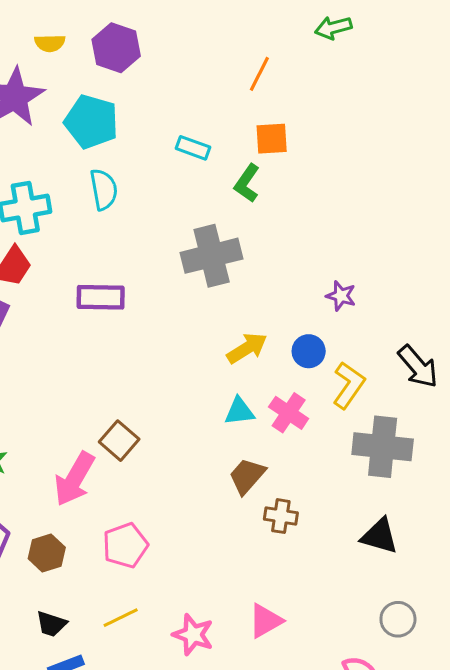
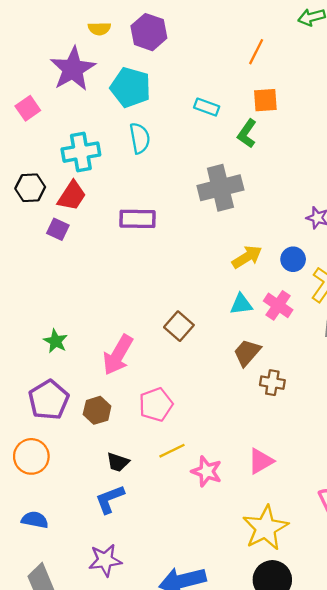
brown square: (119, 441) -> (179, 326), moved
yellow line: (121, 618) -> (172, 451), moved
black trapezoid: (51, 624) -> (118, 462), moved

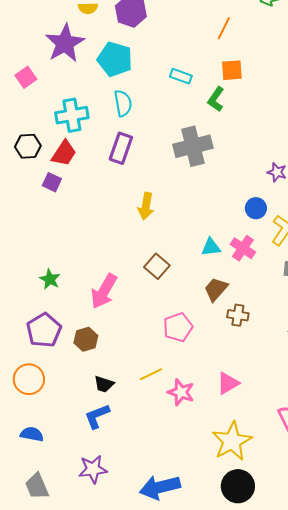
purple rectangle: (137, 219) -> (121, 148), moved, turned -72
yellow arrow: (247, 257) -> (146, 206), moved, turned 132
pink pentagon: (156, 405) -> (178, 327), moved

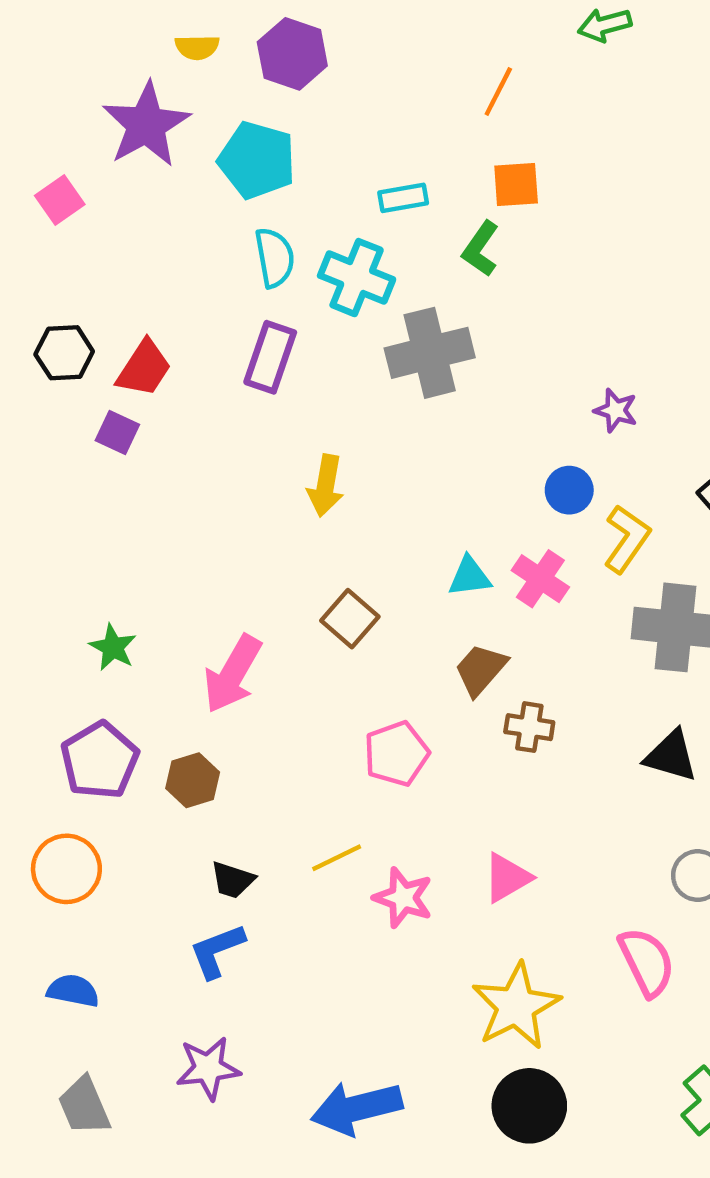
cyan rectangle: (181, 76) -> (403, 198), turned -30
cyan cross: (72, 115) -> (357, 278), moved, turned 32

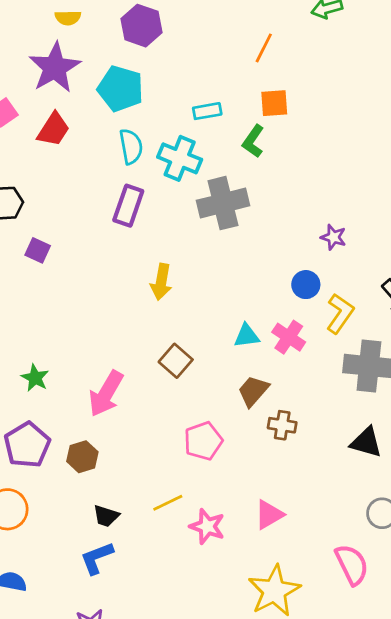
yellow semicircle: (197, 47) -> (68, 18), moved
red trapezoid: (144, 368) -> (53, 129), moved

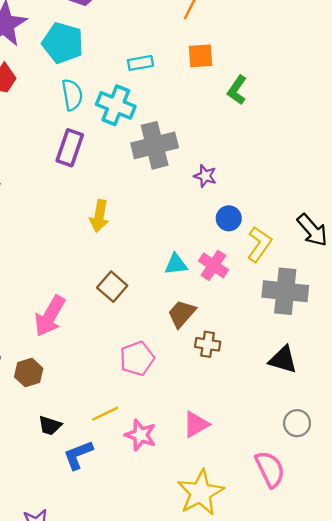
green L-shape: (253, 141) -> (237, 90), moved
purple star: (333, 237) -> (205, 176), moved
blue L-shape: (97, 558) -> (78, 455), moved

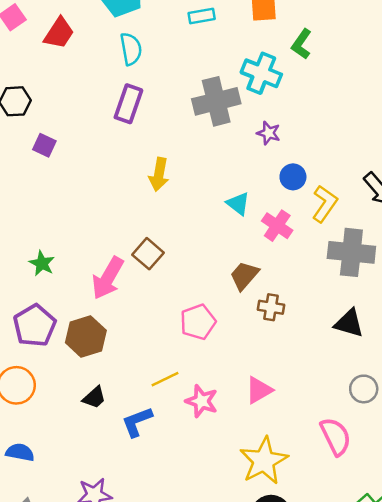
cyan cross: (116, 105) -> (261, 73), moved
cyan triangle: (176, 264) -> (238, 204), moved, turned 45
brown square: (112, 287) -> (148, 254), moved
brown hexagon: (29, 373) -> (86, 337), size x1.4
black trapezoid: (50, 426) -> (94, 397), moved, turned -60

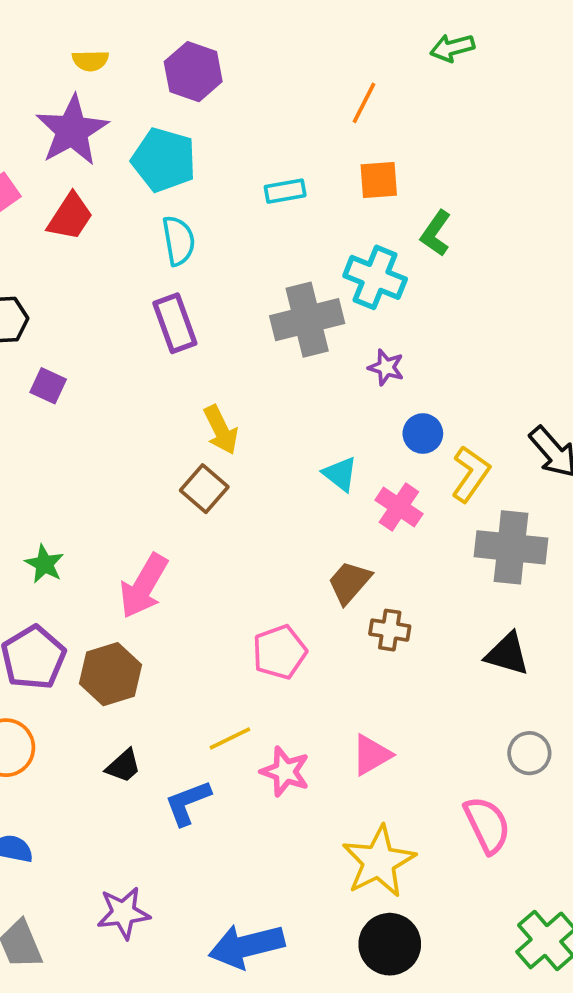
purple rectangle: (128, 104) -> (175, 323), turned -39
yellow arrow: (159, 174) -> (221, 430), turned -36
brown square: (148, 254) -> (204, 489), moved

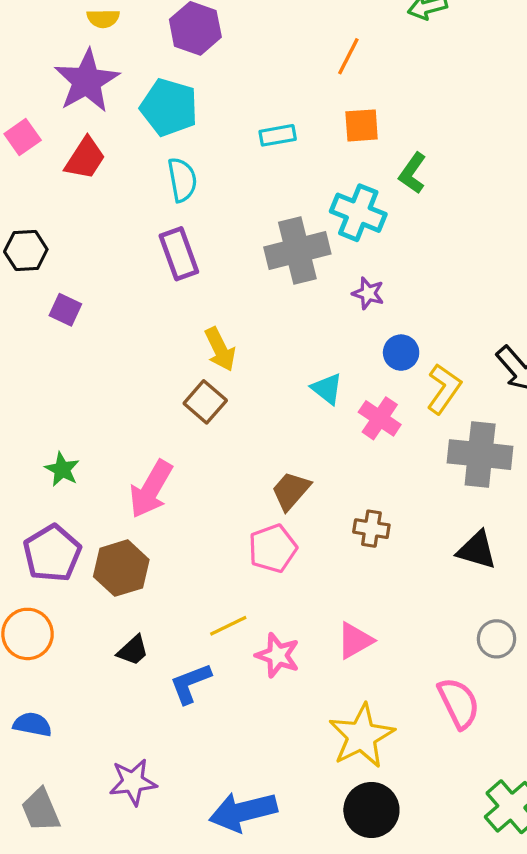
brown trapezoid: (349, 582) -> (291, 491), moved

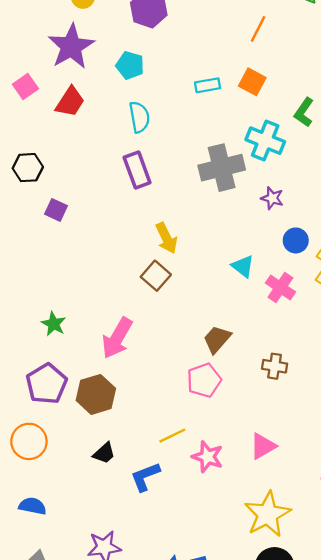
cyan pentagon: (169, 107) -> (130, 65), size x0.7
orange square: (362, 125) -> (252, 82), moved, turned 32

